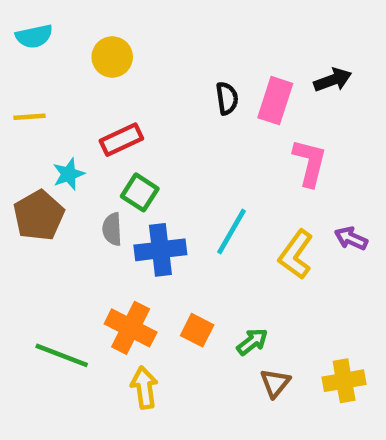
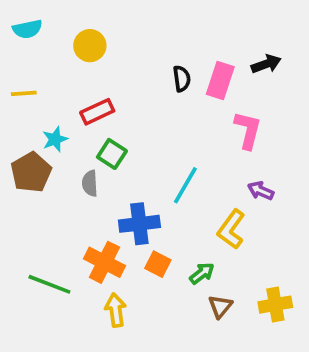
purple arrow: (351, 238) -> (261, 191), moved
blue cross: (160, 250) -> (139, 224), moved
yellow L-shape: (296, 254) -> (231, 229), moved

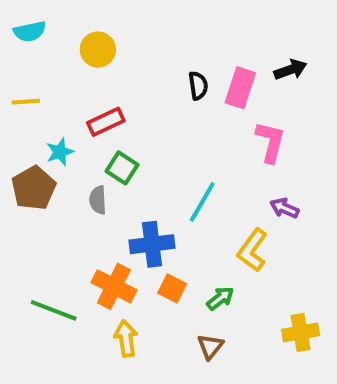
brown triangle: (220, 306) -> (210, 346), moved

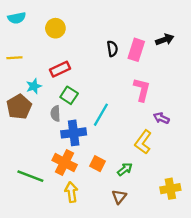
pink L-shape: (270, 142) -> (142, 90), moved
cyan line: (202, 202) -> (101, 115), moved
blue cross: (152, 244) -> (74, 133), moved

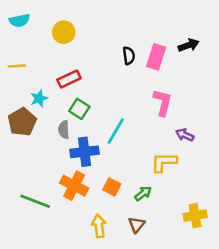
yellow L-shape: (143, 142) -> (164, 162), turned 55
yellow arrow: (71, 192) -> (99, 226), moved

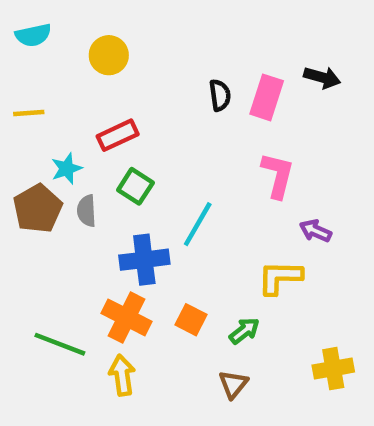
black arrow: (189, 45) -> (322, 77), turned 36
gray semicircle: (64, 130) -> (87, 211), moved
yellow arrow: (99, 226) -> (122, 375), moved

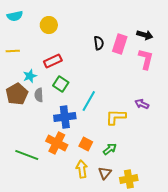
pink L-shape: (278, 175) -> (146, 59), moved
yellow L-shape: (280, 277) -> (116, 117), moved
yellow cross: (333, 369) -> (129, 179), moved
yellow arrow: (122, 375) -> (82, 169), moved

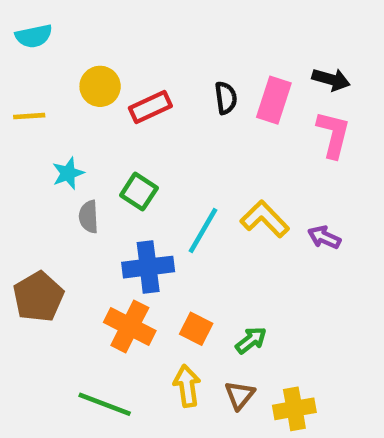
yellow circle: (49, 25) -> (100, 86), moved
red rectangle: (53, 61) -> (150, 107), moved
brown pentagon: (17, 94) -> (38, 297), moved
yellow L-shape: (116, 117) -> (265, 219), moved, turned 45
green line: (27, 155) -> (105, 404), moved

